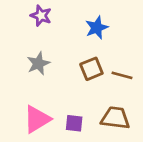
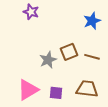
blue star: (97, 28) -> (92, 21), moved
gray star: (38, 63) -> (48, 60), moved

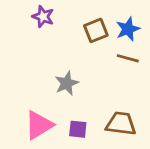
brown square: (69, 52) -> (96, 30), moved
brown line: (92, 57) -> (128, 58), moved

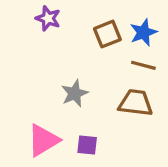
brown trapezoid: (121, 124) -> (136, 103), moved

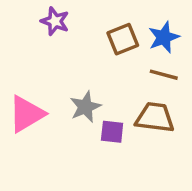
pink triangle: (43, 140) -> (26, 114), moved
purple square: (87, 145) -> (112, 132), moved

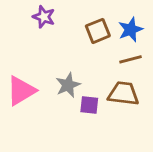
brown line: (164, 75) -> (131, 59), turned -30

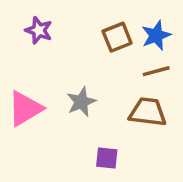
purple star: (44, 17) -> (39, 30), moved
purple square: (89, 105) -> (107, 158), moved

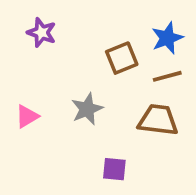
brown square: (117, 37) -> (122, 58), moved
pink triangle: (25, 109) -> (27, 116), size x0.6

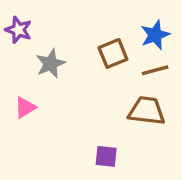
purple star: (42, 33) -> (18, 30), moved
gray star: (87, 109) -> (51, 64), moved

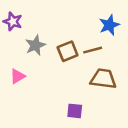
brown square: (113, 53) -> (68, 51), moved
brown line: (155, 70) -> (93, 50), moved

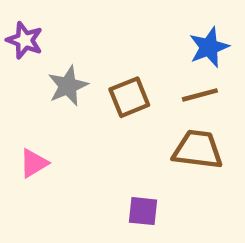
brown line: (93, 50) -> (200, 95), moved
pink triangle: (17, 76) -> (34, 163), moved

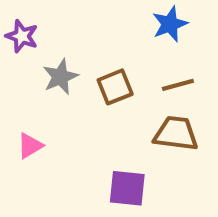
blue star: (209, 47) -> (170, 24), moved
purple square: (143, 211) -> (127, 188), size x1.4

